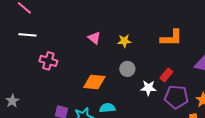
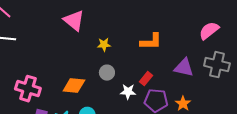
pink triangle: (94, 38) -> (74, 21), moved, size x1.6
pink cross: (48, 61) -> (28, 89), moved, size x1.4

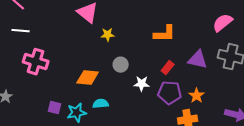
yellow star: (104, 45) -> (108, 35), moved
red rectangle: (146, 79) -> (168, 68), moved
pink cross: (28, 89) -> (36, 62), moved

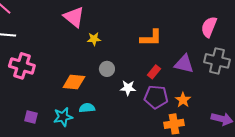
pink semicircle: (223, 23) -> (209, 27), turned -30
purple square: (55, 108) -> (31, 117), moved

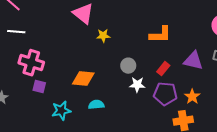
gray circle: (107, 69) -> (128, 66), moved
purple square: (31, 117) -> (39, 87), moved
cyan star: (63, 117) -> (61, 111), moved

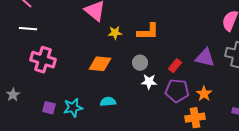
orange L-shape: (160, 35) -> (148, 32), moved
orange diamond: (83, 79) -> (100, 64), moved
purple square: (39, 87) -> (49, 108), moved

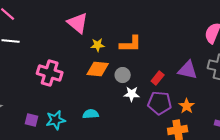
pink cross: (43, 60) -> (50, 73), moved
orange diamond: (100, 64) -> (98, 69), moved

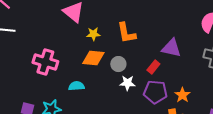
orange L-shape: (131, 44) -> (126, 33), turned 80
purple triangle: (188, 70) -> (171, 48), moved
cyan semicircle: (91, 114) -> (76, 86), moved

